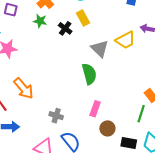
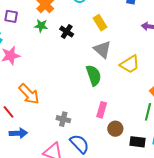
yellow rectangle: (83, 18) -> (100, 23), moved
yellow trapezoid: (125, 40) -> (130, 64), moved

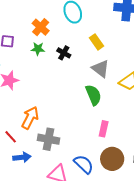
orange arrow: (29, 94) -> (30, 118), turned -105
gray cross: (63, 119) -> (49, 139), moved, size x1.5
brown circle: (115, 129) -> (112, 159), moved, size x1.5

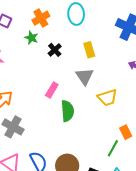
green semicircle: (93, 95) -> (67, 111), moved
pink rectangle: (104, 129) -> (52, 90), moved

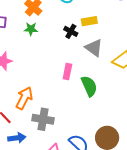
black cross: (55, 50) -> (71, 31), moved
yellow rectangle: (89, 50) -> (89, 21), turned -63

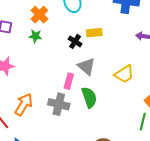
gray triangle: (94, 48) -> (86, 66), moved
gray cross: (43, 119) -> (59, 104), moved

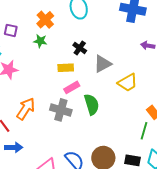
yellow rectangle: (94, 33) -> (66, 68), moved
gray triangle: (86, 66) -> (103, 64), moved, turned 48
pink rectangle: (69, 81) -> (72, 87), turned 42

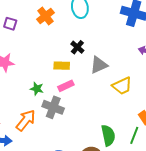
green star: (40, 41) -> (37, 89), moved
green semicircle: (92, 104) -> (108, 135), moved
orange arrow: (26, 109) -> (26, 120), moved

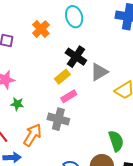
black cross: (77, 47) -> (76, 57), size x1.5
yellow rectangle: (62, 66) -> (62, 77), turned -35
green star: (37, 89) -> (17, 104), moved

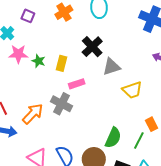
yellow rectangle: (62, 77) -> (61, 63), moved, turned -49
green star: (17, 104) -> (39, 61), moved
green semicircle: (116, 141) -> (113, 138), turned 30

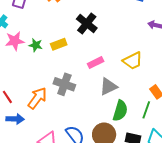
yellow rectangle: (61, 63) -> (59, 44), turned 63
gray triangle: (111, 67) -> (108, 87), moved
pink rectangle: (77, 84) -> (96, 63), moved

